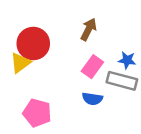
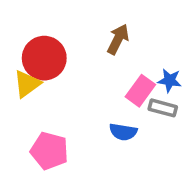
pink rectangle: (92, 67) -> (140, 91), moved
gray rectangle: (122, 81) -> (163, 108), size x0.7

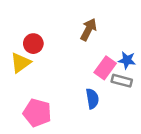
red circle: (44, 58) -> (33, 44), size x0.6
blue semicircle: (123, 132) -> (92, 99), turned -108

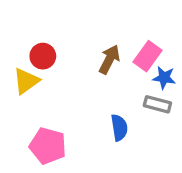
brown arrow: (88, 29) -> (109, 59), moved
pink rectangle: (105, 68) -> (147, 56), moved

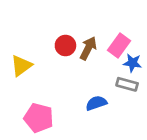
red circle: (43, 56) -> (65, 46), moved
blue semicircle: (119, 128) -> (96, 103), turned -100

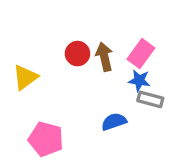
brown arrow: (88, 48) -> (104, 57), turned -40
blue star: (132, 63) -> (139, 80), moved

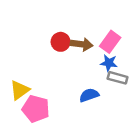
brown arrow: (104, 57) -> (82, 44), turned 110
yellow triangle: (25, 77) -> (20, 90), moved

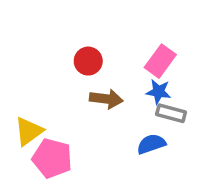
brown arrow: (82, 44) -> (106, 99), moved
blue semicircle: (89, 95) -> (151, 144), moved

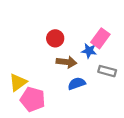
blue star: (158, 92) -> (89, 51), moved
blue semicircle: (151, 144) -> (77, 84), moved

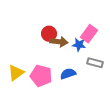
brown arrow: (67, 62) -> (59, 42), moved
pink pentagon: (33, 99) -> (41, 76), moved

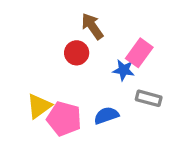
brown arrow: (59, 42) -> (92, 26), moved, turned -132
yellow triangle: (16, 73) -> (39, 106), moved

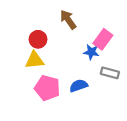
red circle: (77, 53) -> (38, 39), moved
yellow triangle: (39, 106) -> (35, 60), moved, turned 30

